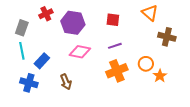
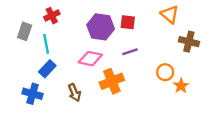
purple hexagon: (73, 23) -> (101, 27), moved
cyan line: (22, 51) -> (46, 44), moved
orange cross: (117, 71) -> (112, 81), moved

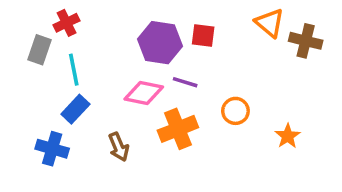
red cross: (52, 16) -> (67, 23), moved
brown cross: (189, 42) -> (306, 41), moved
purple line: (130, 52) -> (185, 82), moved, turned 35
orange circle: (165, 72) -> (235, 111), moved

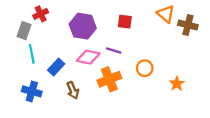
purple hexagon: (160, 43) -> (83, 26), moved
cyan line: (74, 70) -> (32, 54), moved
blue rectangle: (75, 109) -> (56, 67), moved

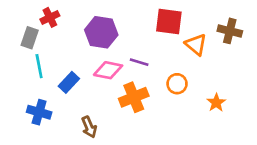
orange triangle: (166, 14) -> (196, 45), moved
red square: (125, 22) -> (169, 22), moved, size x1.5
brown arrow: (73, 90) -> (89, 127), moved

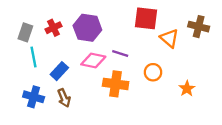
red cross: (50, 17) -> (53, 28), moved
orange cross: (134, 97) -> (116, 84), turned 30
brown arrow: (89, 127) -> (64, 98), moved

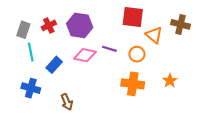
orange circle: (153, 72) -> (137, 54), moved
orange cross: (116, 84) -> (133, 84), moved
brown arrow: (64, 98) -> (67, 102), moved

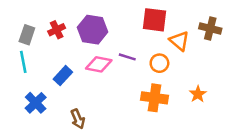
cyan line: (31, 52) -> (23, 62), moved
blue cross: (31, 88) -> (36, 103), turned 30

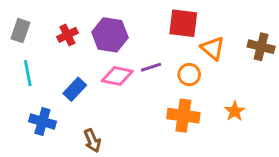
brown cross: (210, 28) -> (261, 47), moved
gray rectangle: (27, 35) -> (20, 31), moved
purple line: (127, 57) -> (151, 67), turned -35
blue cross: (36, 103) -> (42, 121), turned -30

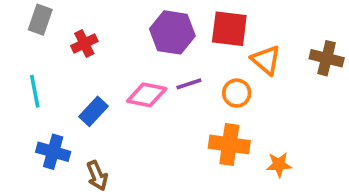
gray rectangle: (20, 31) -> (40, 20), moved
purple hexagon: (110, 35) -> (172, 32), moved
orange star: (235, 111) -> (279, 165), moved, turned 30
brown arrow: (92, 141) -> (97, 176), moved

